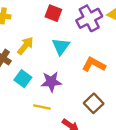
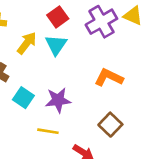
red square: (53, 13) -> (58, 17), turned 35
yellow arrow: (25, 46) -> (27, 43), moved
cyan triangle: (61, 46) -> (56, 45), moved

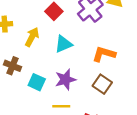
cyan triangle: (56, 45) -> (63, 44), moved, turned 42
brown square: (110, 125) -> (102, 84), moved

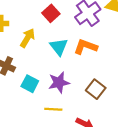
cyan triangle: (63, 44) -> (59, 47), turned -48
orange L-shape: (104, 54) -> (86, 47), moved

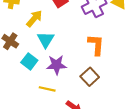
cyan triangle: (59, 47) -> (46, 40), moved
orange L-shape: (86, 47) -> (96, 45), moved, turned 65

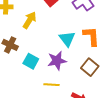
cyan triangle: (46, 40) -> (67, 39), moved

